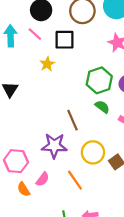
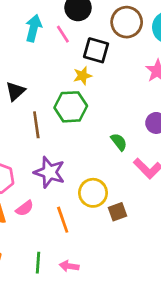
yellow star: (47, 64) -> (82, 76), moved
green hexagon: (99, 80) -> (71, 107), moved
brown line: (73, 120) -> (36, 125), moved

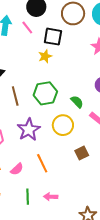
green hexagon: (71, 107) -> (45, 93), moved
purple star: (49, 172) -> (29, 130), turned 30
yellow circle: (93, 193) -> (63, 125), moved
pink semicircle: (25, 208) -> (17, 169), moved

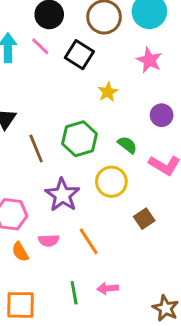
black square: (53, 37) -> (79, 55), turned 30
yellow star: (45, 56) -> (108, 92), moved
pink semicircle: (17, 169) -> (49, 240), moved, turned 48

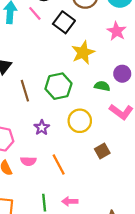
yellow star: (108, 92) -> (83, 52), size x1.5
green semicircle: (127, 145) -> (102, 86), moved, turned -32
purple star: (62, 195) -> (42, 128), size x0.6

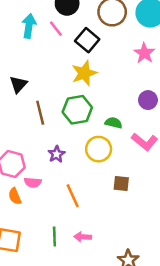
yellow star: (83, 52) -> (84, 73), moved
green semicircle: (102, 86) -> (114, 123), moved
brown square: (102, 151) -> (121, 184), turned 32
pink semicircle: (28, 161) -> (33, 182), moved

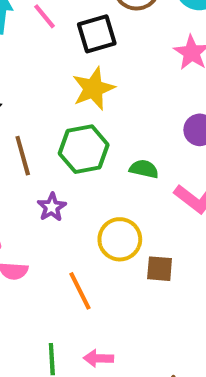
black square: (87, 40) -> (97, 34), turned 35
yellow circle: (99, 149) -> (120, 239), moved
purple star: (56, 154) -> (52, 207), moved

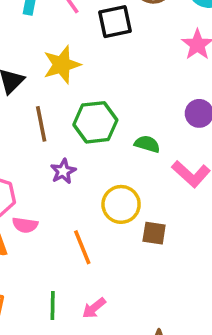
yellow star: (93, 89) -> (62, 65), moved
pink arrow: (98, 358) -> (94, 308), turned -45

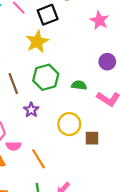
yellow star: (62, 65) -> (37, 42), moved
orange line: (82, 247) -> (38, 159), moved

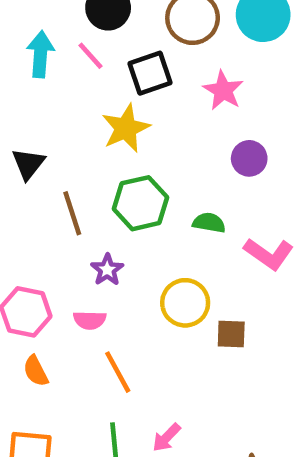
pink star: (99, 20) -> (223, 90), moved
purple circle: (107, 62) -> (249, 158), moved
pink semicircle: (14, 146) -> (90, 320), moved

